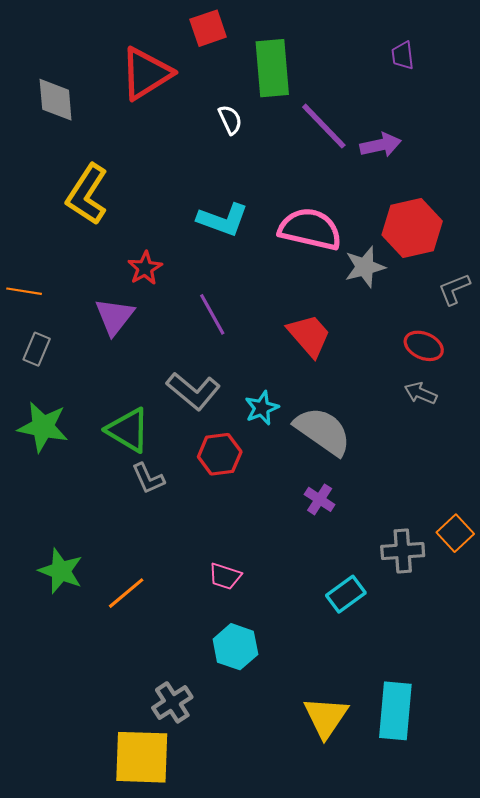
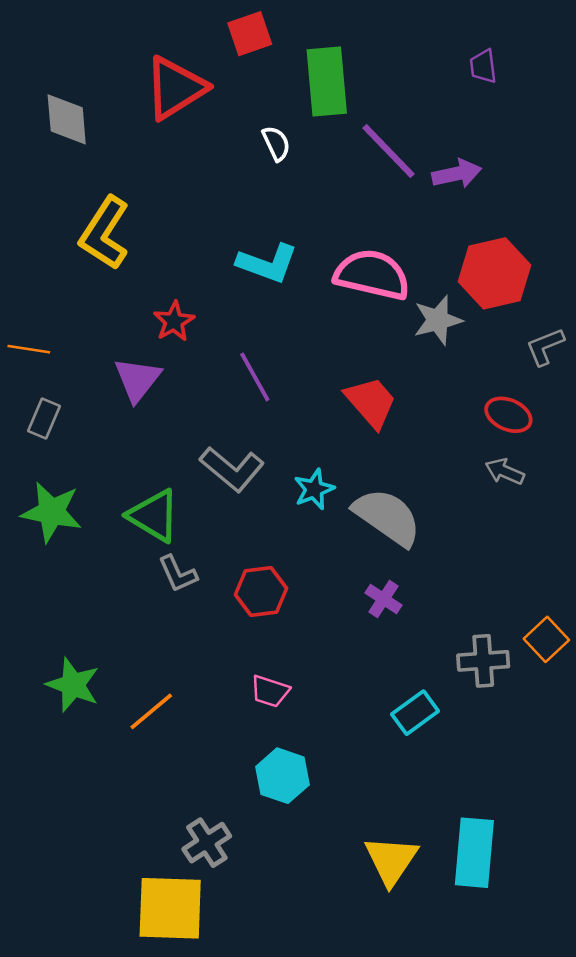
red hexagon: (220, 454) -> (261, 591), moved

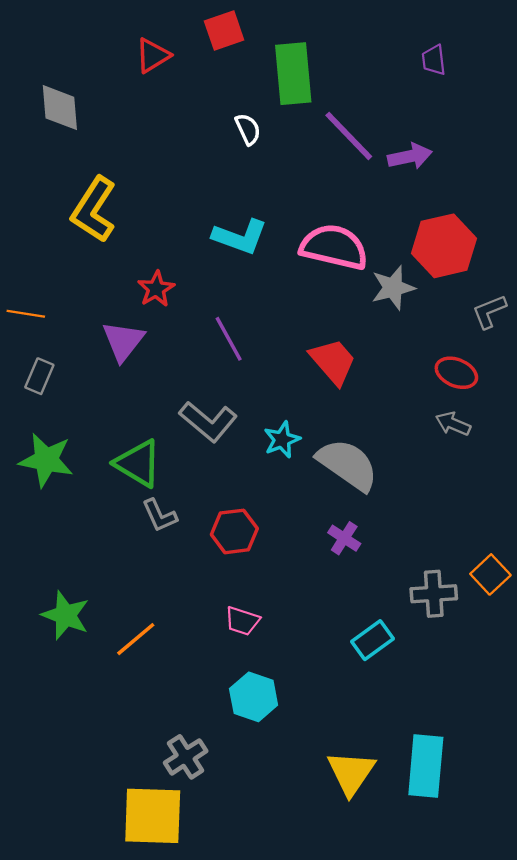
red triangle: (175, 88) -> (153, 55), moved, size x0.6

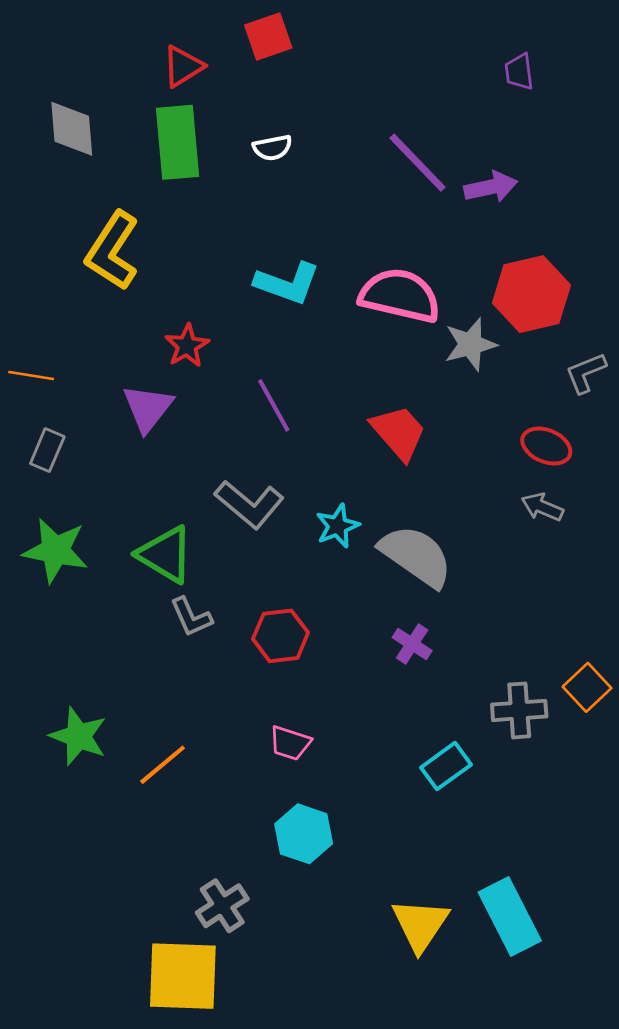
green rectangle: (293, 74) -> (178, 142), moved
white semicircle: (248, 129) -> (272, 148), moved, turned 104
cyan rectangle: (426, 766) -> (510, 917), turned -32

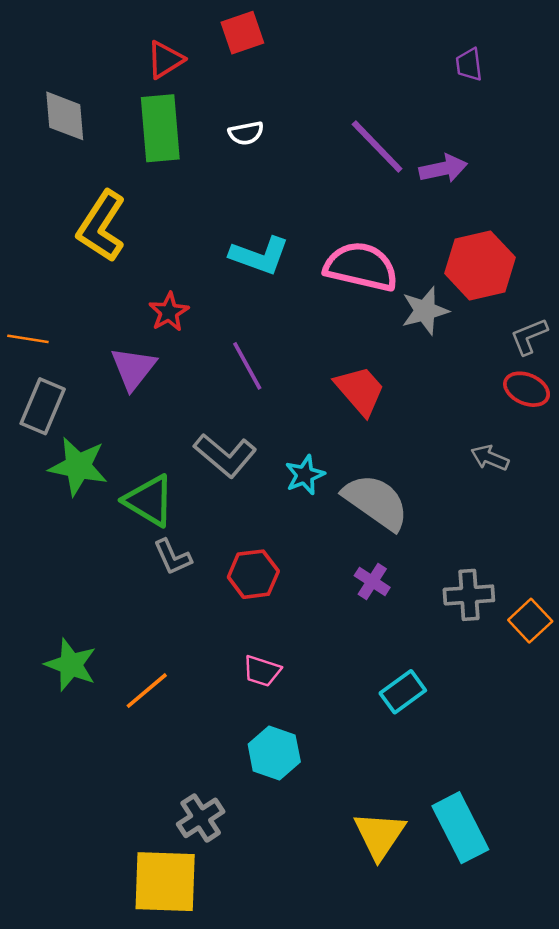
red ellipse: (546, 446) -> (527, 389), moved
gray rectangle: (47, 450) -> (43, 406), size x1.4
green star: (55, 550) -> (78, 466), moved
gray cross: (519, 710) -> (469, 595), moved

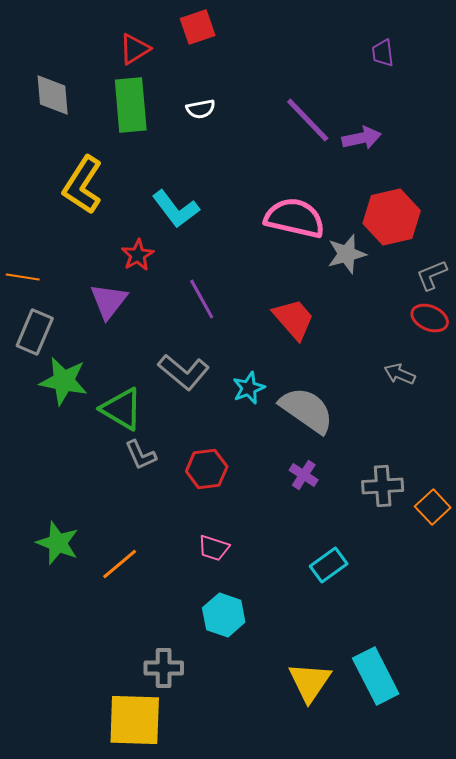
cyan L-shape: (259, 256) -> (176, 209), moved, turned 33
gray cross: (201, 818) -> (164, 668), turned 33

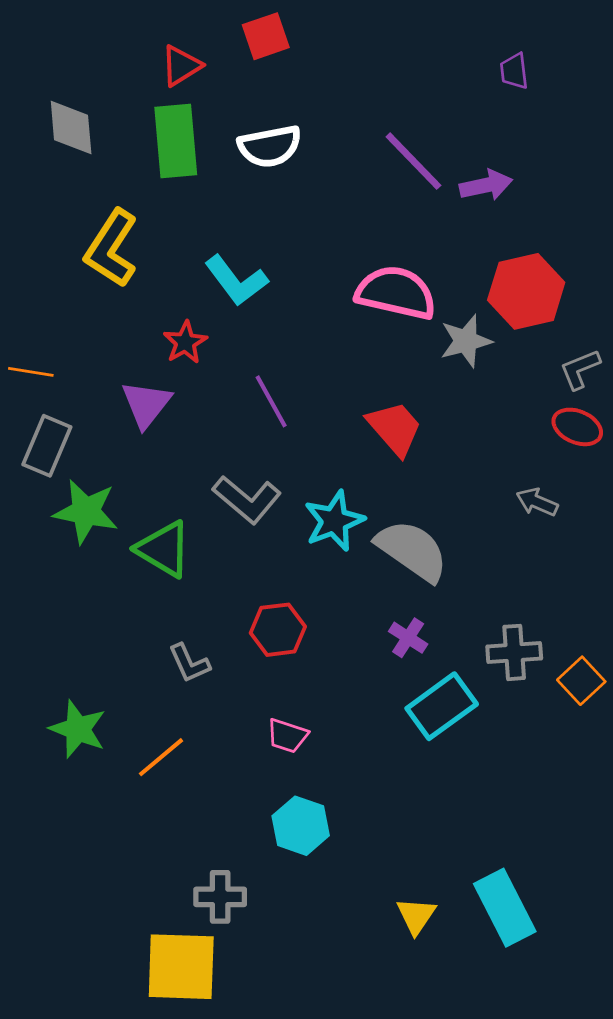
white semicircle: (201, 109) -> (270, 146), size x1.6
cyan star: (249, 388) -> (334, 521), size x1.4
gray L-shape: (141, 455) -> (189, 663), moved
cyan rectangle: (329, 565) -> (442, 706), moved, size x1.4
yellow triangle: (310, 682) -> (416, 916), size x0.7

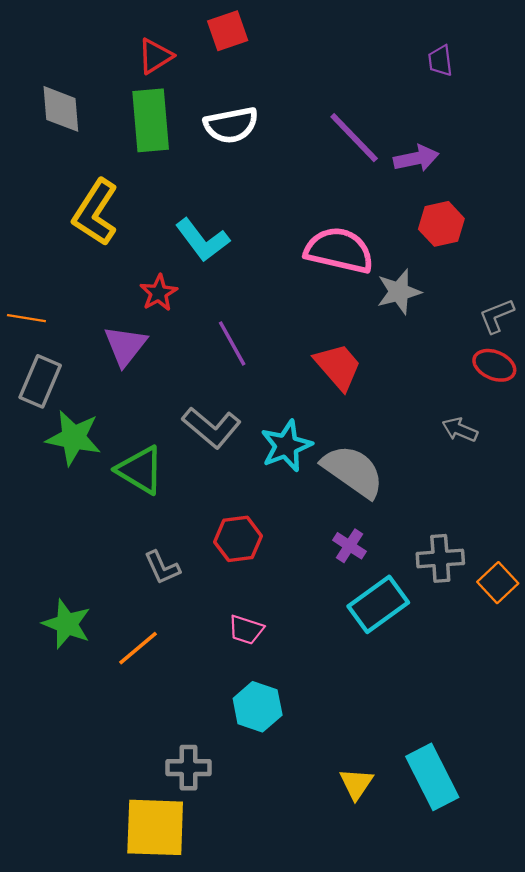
red hexagon: (526, 291) -> (441, 224), moved, size x0.7

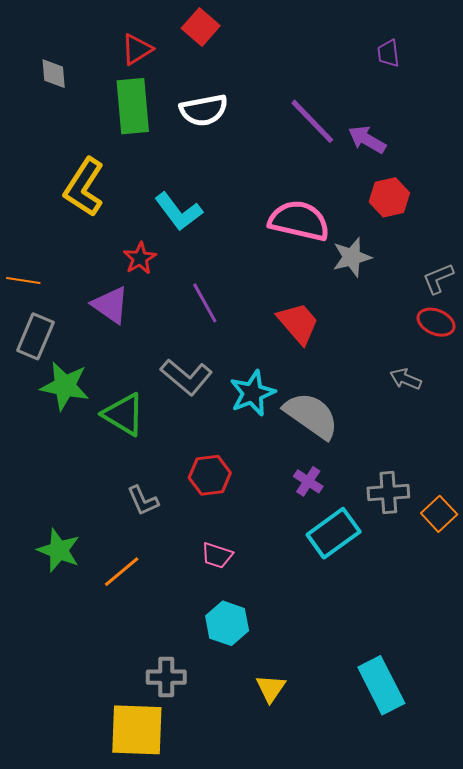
red square: (228, 31) -> (201, 27), turned -30
gray diamond: (61, 109) -> (54, 74), moved, size x0.7
purple arrow: (416, 158) -> (367, 140), turned -138
purple triangle: (125, 346) -> (110, 305), turned -33
yellow triangle: (356, 784) -> (271, 688), moved

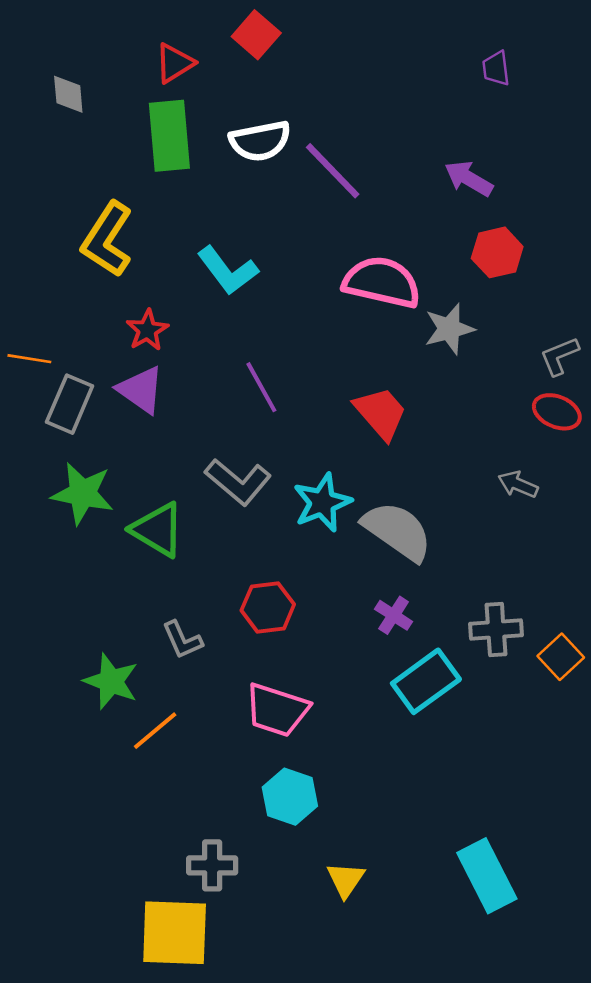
purple line: (312, 121) -> (333, 171), moved
red star: (140, 258) -> (147, 330), moved
gray rectangle: (35, 336) -> (70, 404), moved
green star: (59, 550) -> (111, 681), moved
pink trapezoid: (217, 555) -> (277, 710), size x1.6

